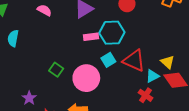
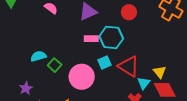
cyan semicircle: (13, 38) -> (38, 56), moved, turned 56
cyan triangle: (152, 76) -> (144, 83), turned -32

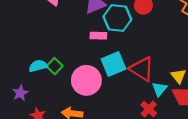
cyan hexagon: (111, 37) -> (117, 18), moved
cyan semicircle: (38, 56) -> (38, 66), moved
cyan square: (104, 63) -> (114, 64), size x1.5

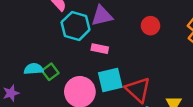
cyan hexagon: (117, 18) -> (76, 26), moved

